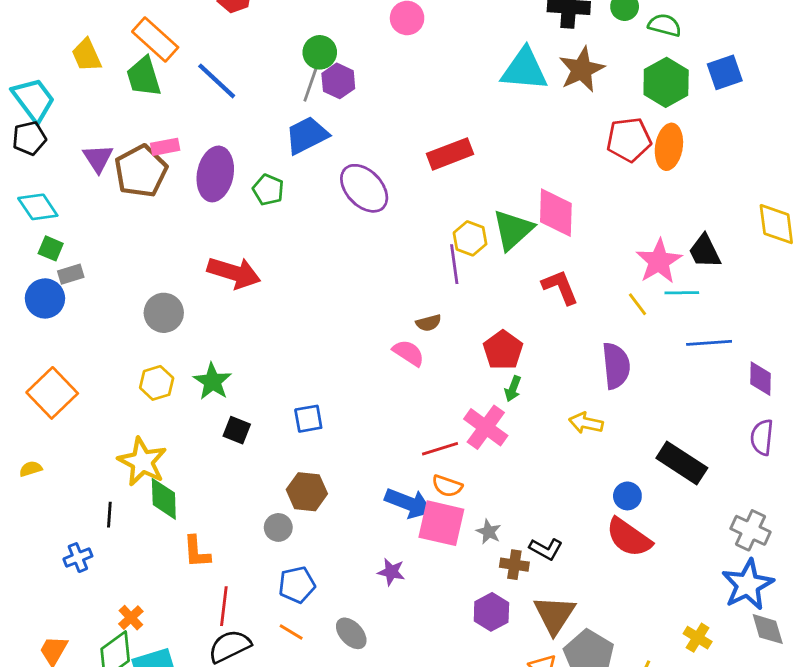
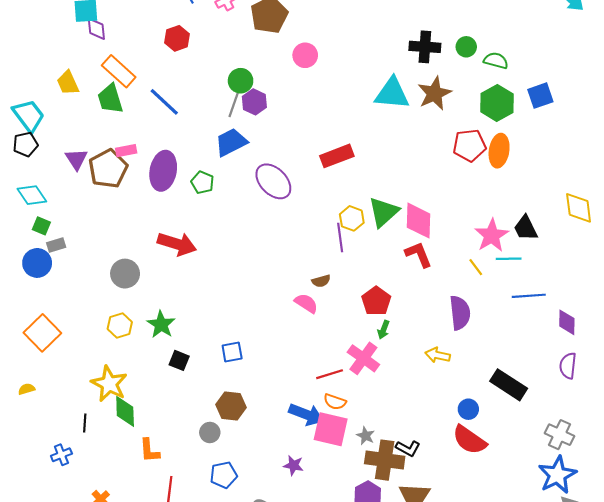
pink diamond: (556, 213) -> (419, 221), moved
brown cross: (514, 565) -> (385, 460), size x1.8

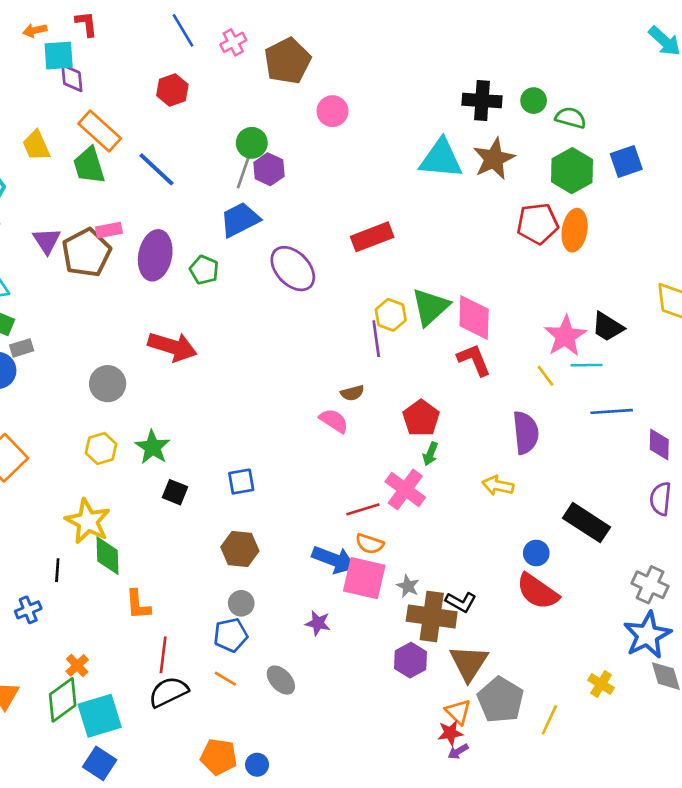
black trapezoid: (526, 228) -> (608, 327), turned -32
gray circle: (210, 432) -> (241, 603), moved

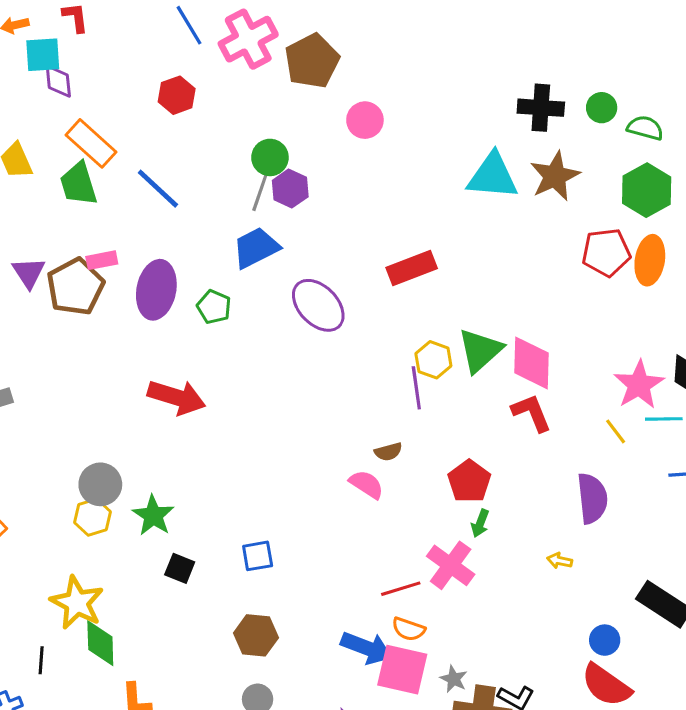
pink cross: (233, 42) -> (248, 39), size x1.8
gray circle: (108, 384) -> (100, 484), moved
yellow arrow: (498, 486) -> (560, 561), size x0.7

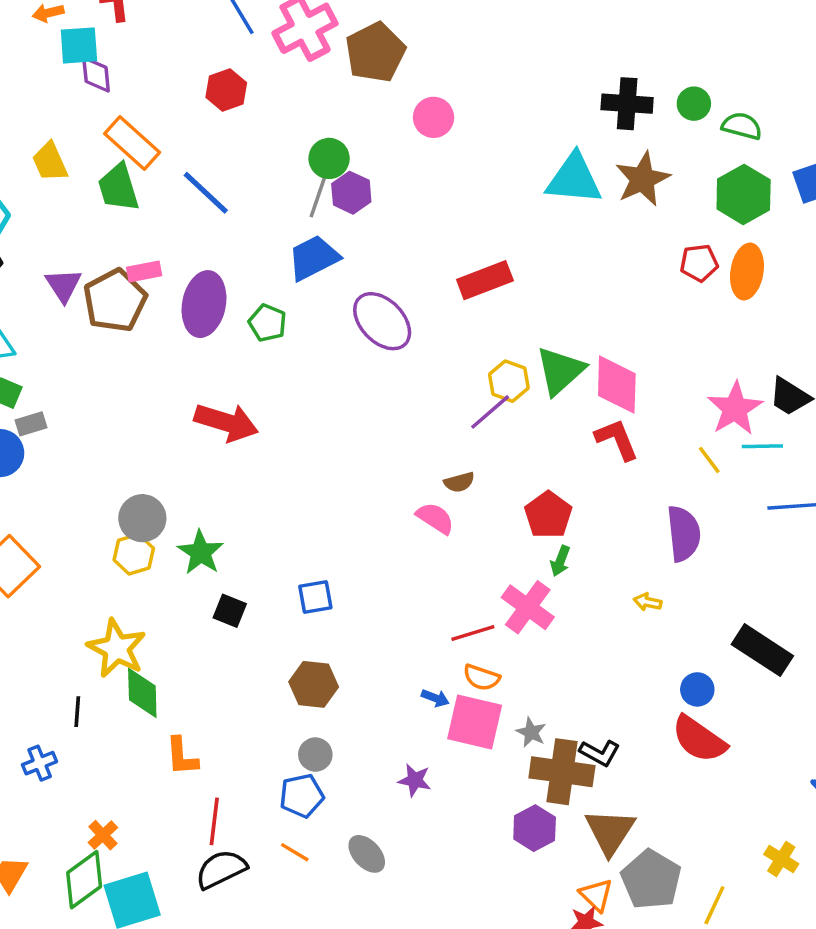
red pentagon: (606, 252) -> (699, 263), size x0.7
purple line: (416, 388) -> (490, 412), turned 57
blue arrow: (367, 648) -> (435, 698), size x0.5

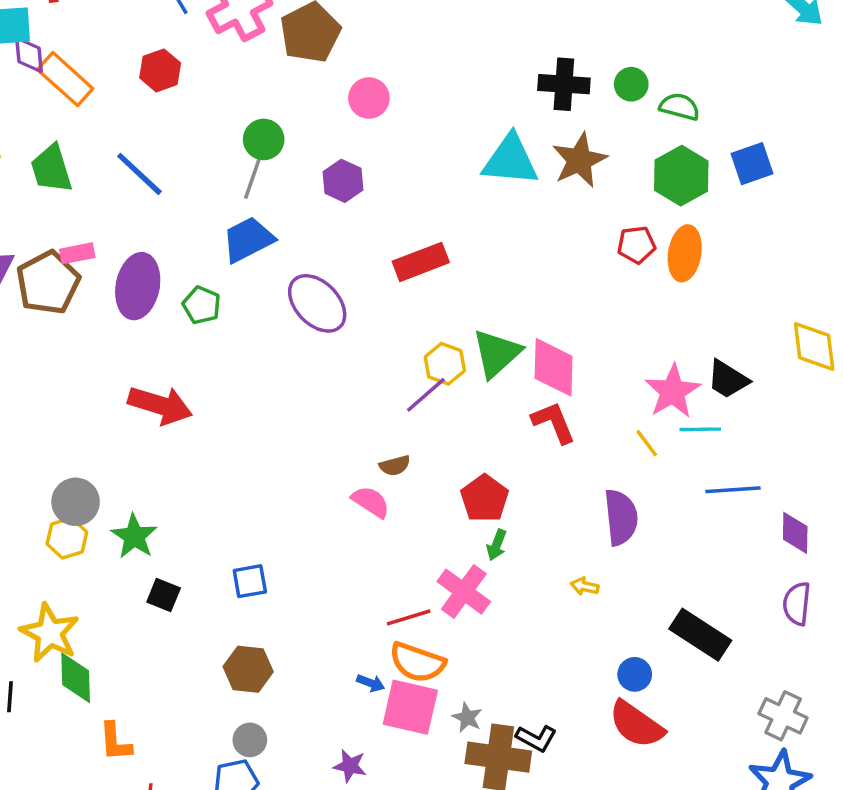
orange rectangle: (132, 143) -> (65, 79), moved
purple hexagon: (351, 193) -> (343, 181), moved
orange semicircle: (481, 677) -> (417, 662), size x1.5

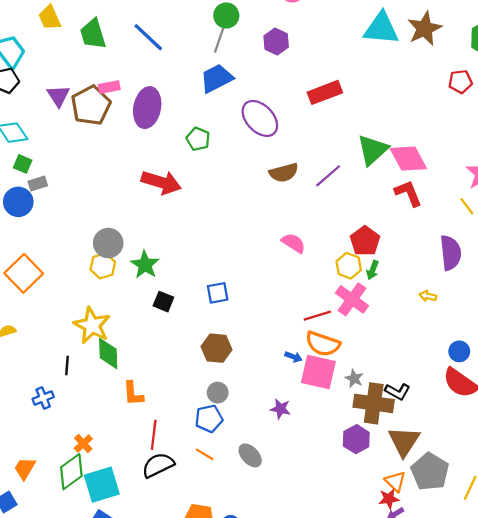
green pentagon: (202, 305) -> (198, 139), moved
yellow hexagon: (445, 364) -> (349, 266), moved
pink diamond: (554, 367) -> (408, 159), turned -30
brown semicircle: (395, 466) -> (284, 173), moved, size x1.5

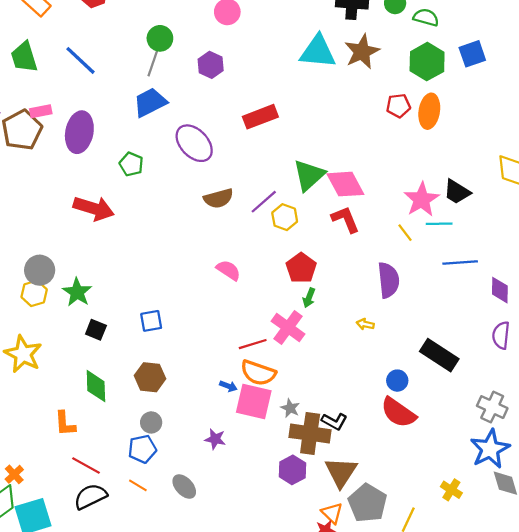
yellow hexagon: (349, 266) -> (285, 217), moved
green diamond: (108, 354) -> (96, 386), moved
red line: (154, 435) -> (86, 466), turned -68

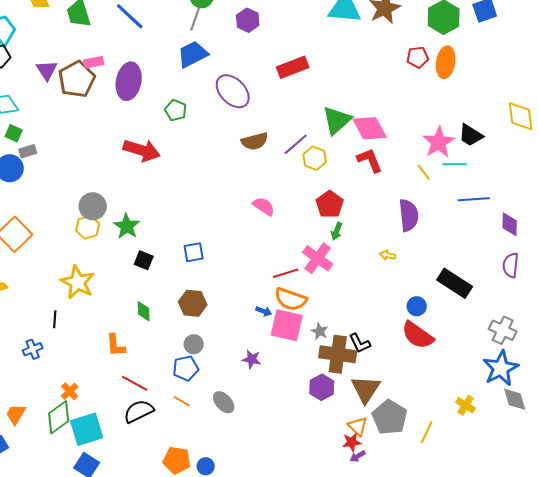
green diamond: (96, 386) -> (144, 311), size x0.7
black L-shape: (334, 421) -> (360, 343), turned 35

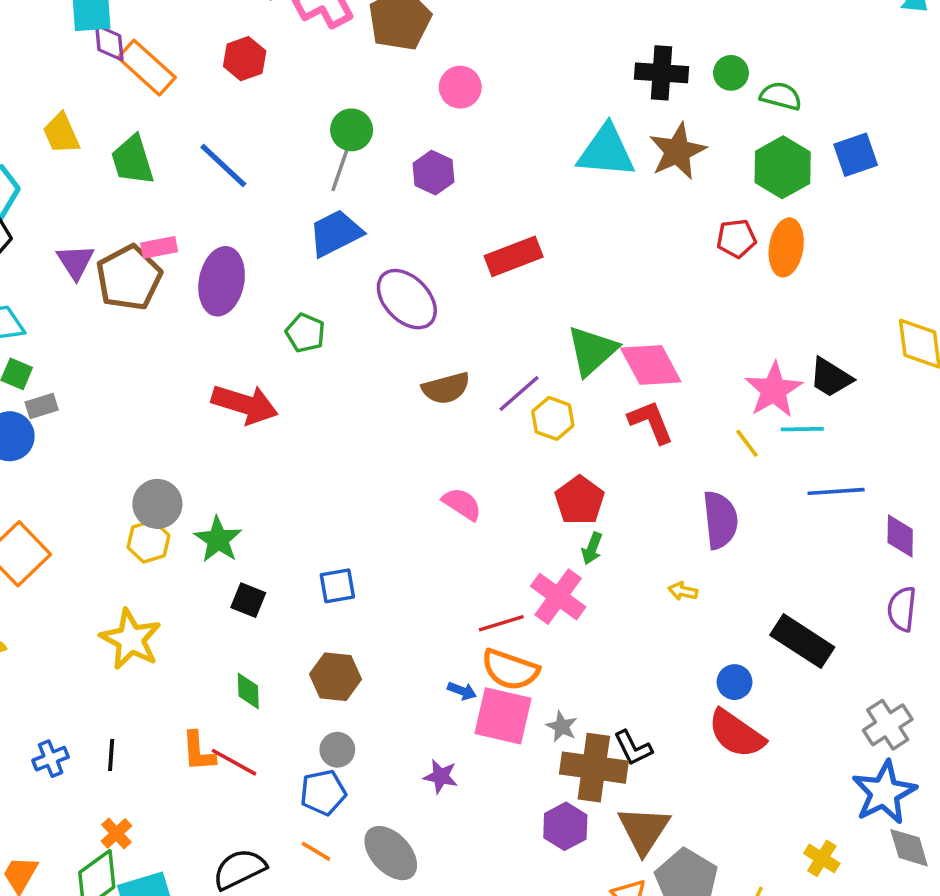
black line: (55, 319) -> (111, 755), moved
gray cross: (503, 330) -> (888, 725), turned 32
red line: (135, 383) -> (234, 762), moved
gray ellipse: (224, 402) -> (391, 853), size x1.4

